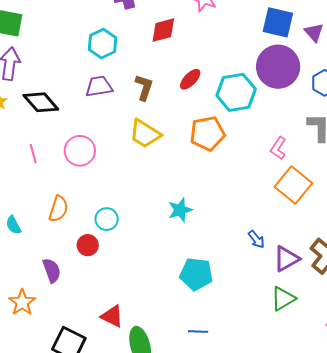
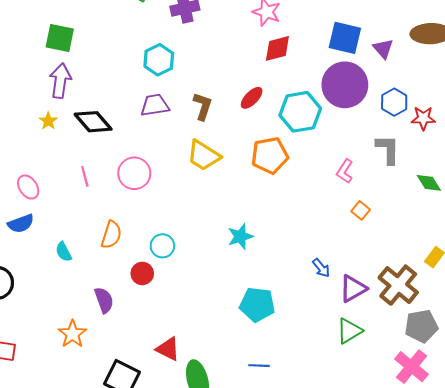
red diamond: (163, 30) -> (277, 48), moved
orange square: (293, 185) -> (361, 210), size x0.5

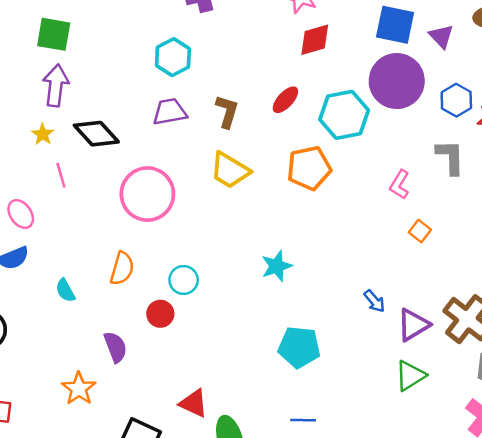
pink circle: (134, 173) -> (147, 194), size x1.4
pink line: (85, 176) -> (61, 175), moved

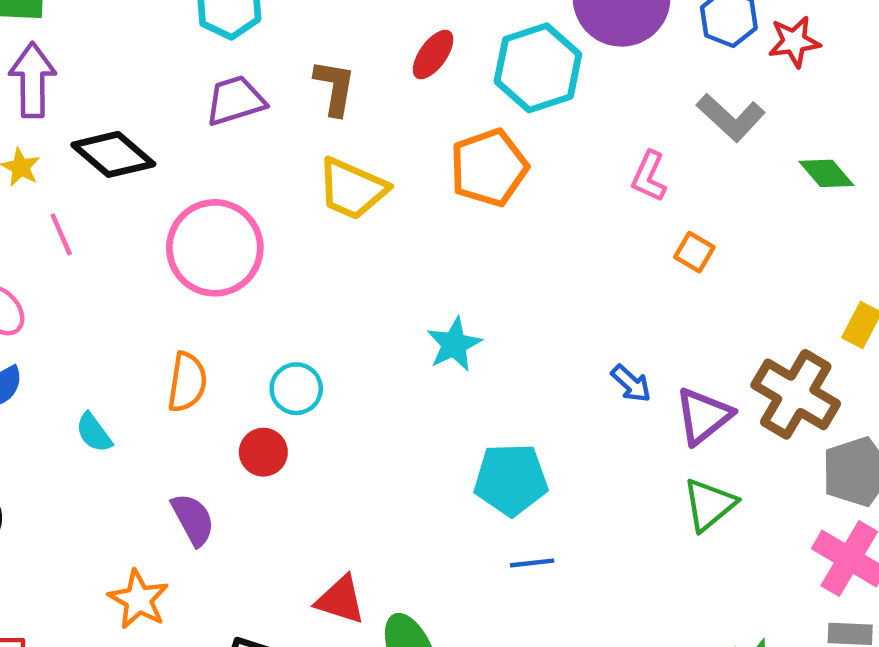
gray L-shape: (450, 157) -> (731, 117), turned 141
blue line: (303, 420) -> (532, 563), moved

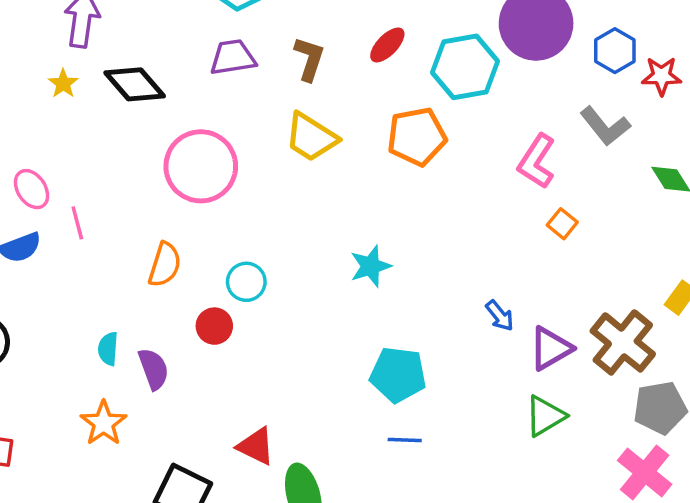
pink L-shape: (649, 176) -> (537, 161), size x1.4
pink line: (61, 234) -> (77, 223), moved
cyan semicircle: (94, 433) -> (108, 349), moved, turned 32

